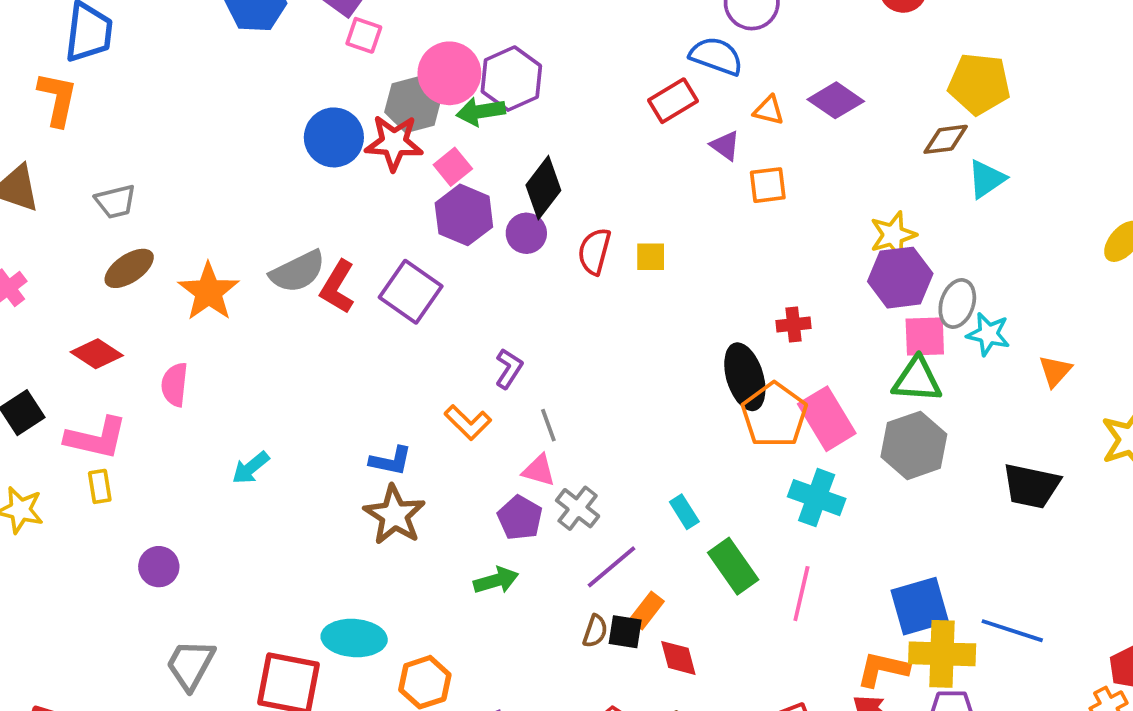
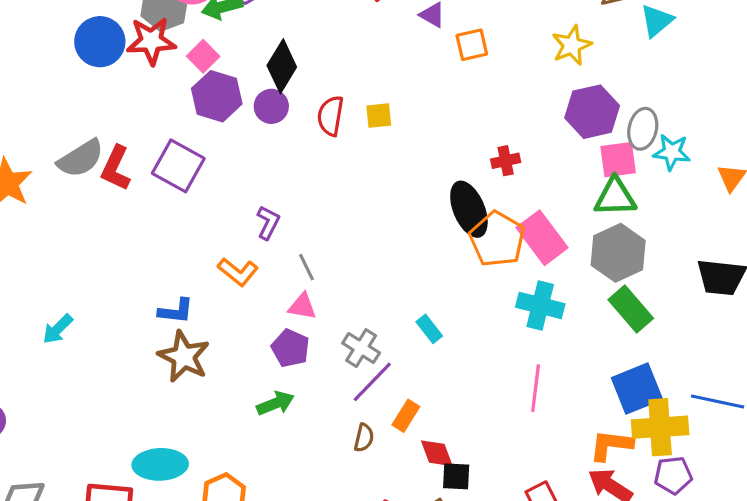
yellow star: (893, 235) -> (572, 45), moved
gray cross: (578, 508) -> (361, 348), moved
green rectangle: (733, 566) -> (631, 309), moved
black square: (625, 632) -> (456, 476), moved

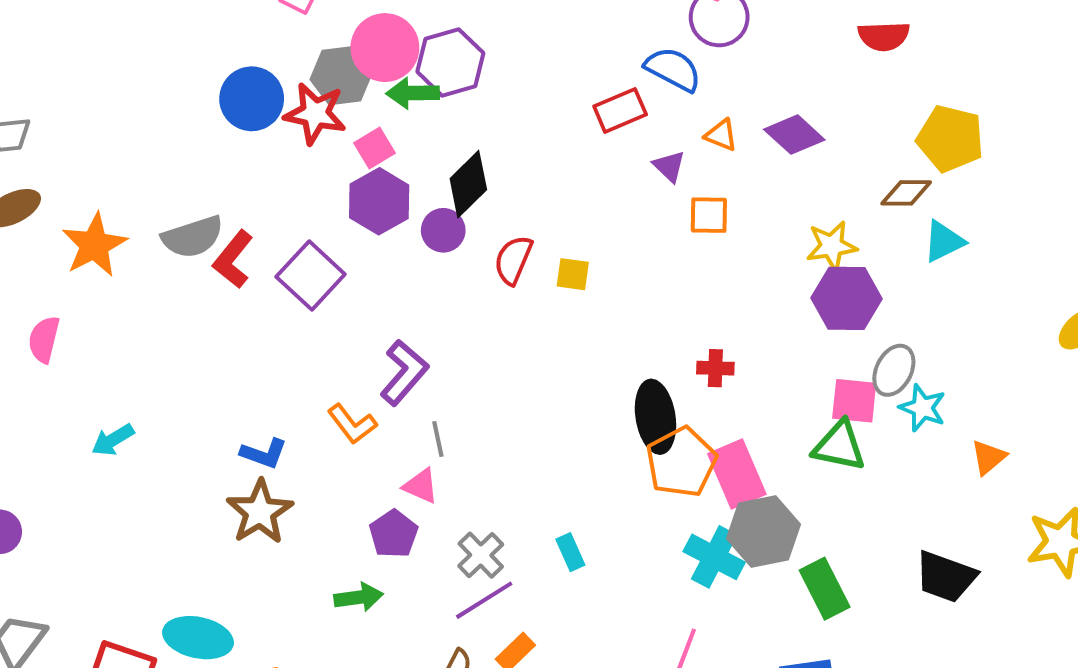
purple hexagon: (592, 112) -> (846, 298), moved
purple L-shape: (268, 223) -> (404, 373), size x1.5
gray hexagon: (618, 253) -> (763, 532), moved

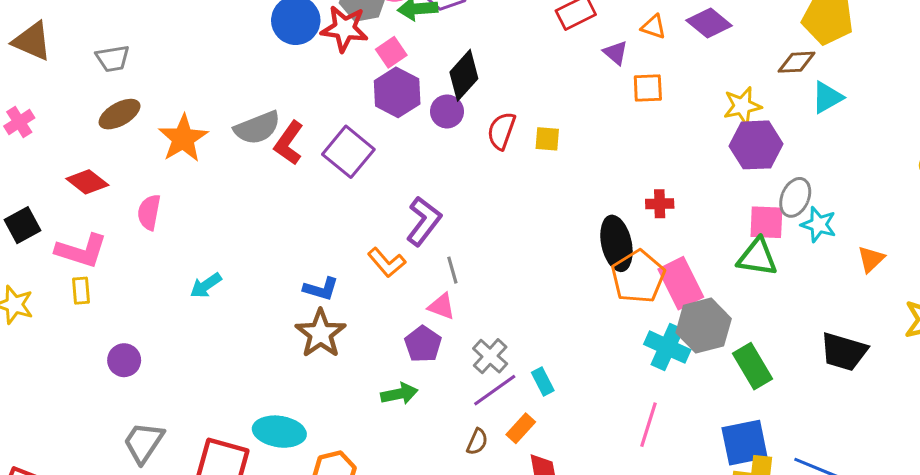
cyan rectangle: (570, 552) -> (543, 382), moved

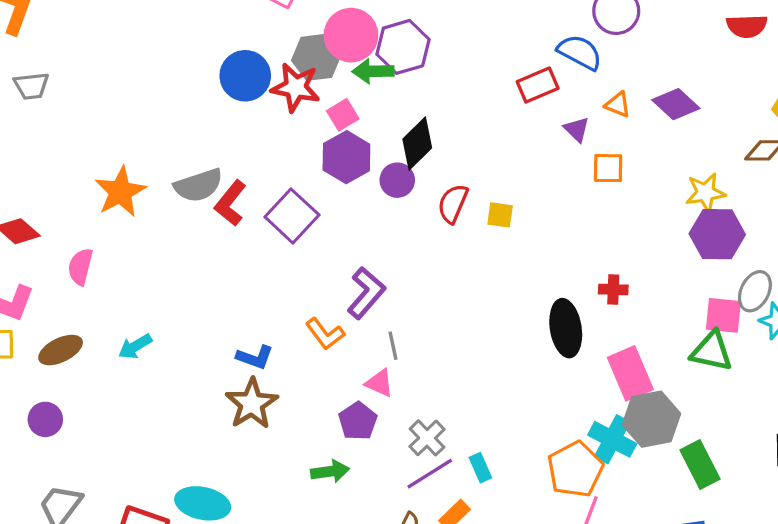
gray trapezoid: (113, 58) -> (31, 86), moved
brown ellipse: (120, 114) -> (61, 350), moved
orange pentagon: (638, 277) -> (575, 469), moved

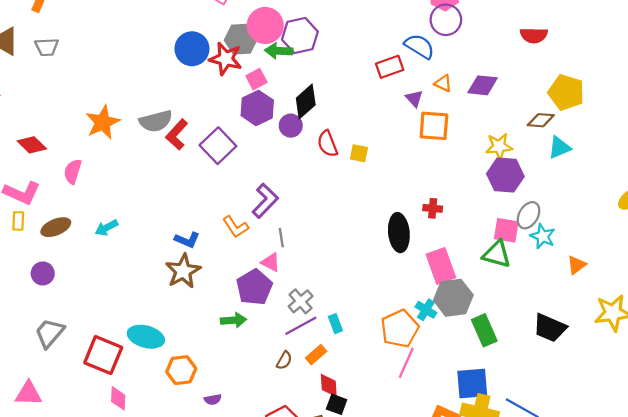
purple diamond: (676, 104) -> (483, 85), turned -40
orange square: (608, 168) -> (434, 126), size x1.4
red semicircle: (453, 204) -> (327, 144), turned -48
purple pentagon: (358, 421) -> (254, 287), size x1.4
cyan cross: (612, 439) -> (426, 310), size x0.7

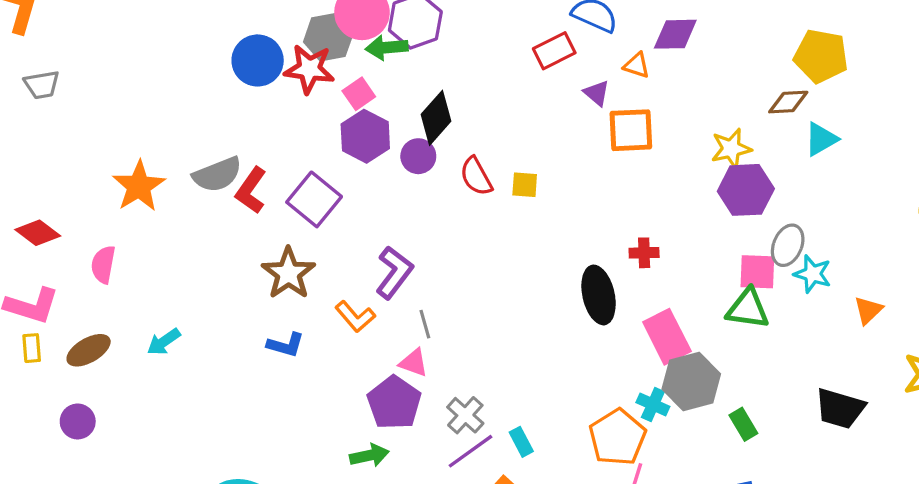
purple diamond: (483, 85) -> (675, 34), moved
brown star: (183, 271) -> (288, 273), moved
green rectangle: (484, 330) -> (743, 424), size x0.7

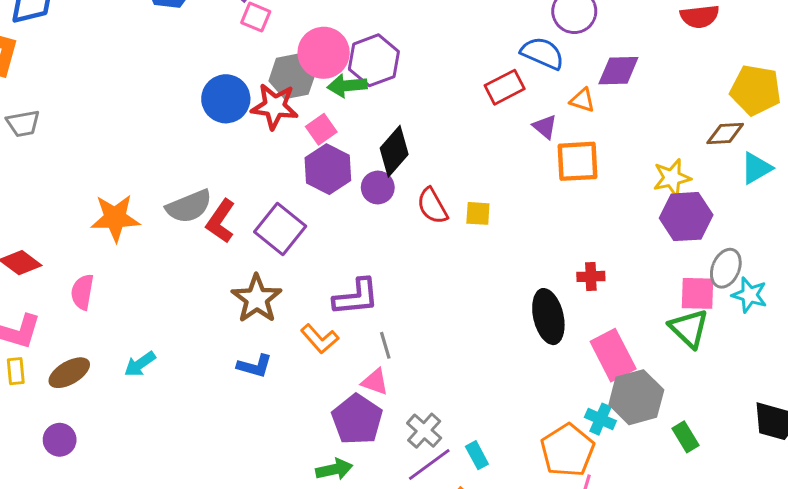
orange star: (139, 186) -> (115, 218), turned 30
purple L-shape: (394, 272) -> (356, 297), turned 48
green triangle: (748, 309) -> (689, 328), turned 36

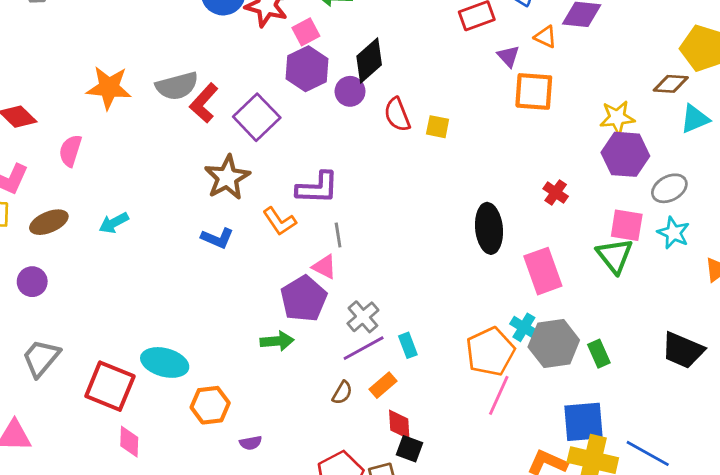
gray ellipse: (726, 268) -> (669, 188), moved, turned 32
red cross: (591, 276) -> (556, 193), moved, turned 30
gray hexagon: (636, 397) -> (554, 343), moved

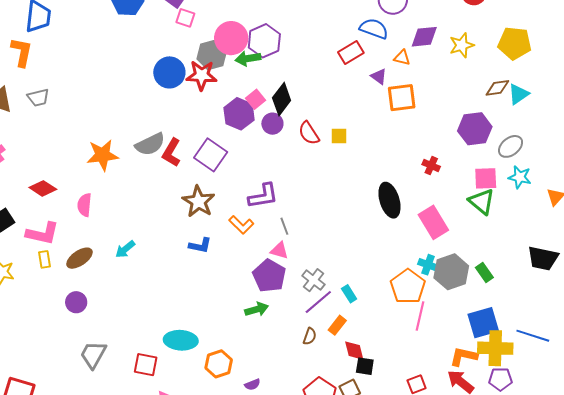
pink square: (306, 32) -> (256, 99), moved
brown diamond: (671, 84) -> (497, 88), moved
yellow star: (617, 118) -> (462, 45), moved
red square: (110, 386) -> (146, 365), size x0.7

